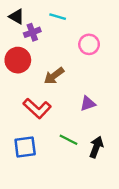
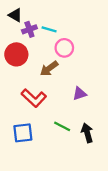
cyan line: (58, 17) -> (49, 29), moved
pink circle: (89, 44) -> (64, 48), moved
black arrow: (96, 147) -> (87, 133), turned -36

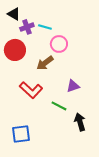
green line: (62, 126) -> (59, 106), moved
blue square: (23, 133) -> (21, 134), moved

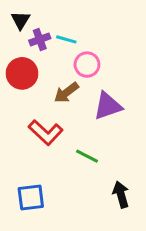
black triangle: (14, 14) -> (21, 20), turned 32
purple triangle: (73, 86) -> (108, 106), moved, size x1.5
black arrow: (80, 122) -> (121, 194), moved

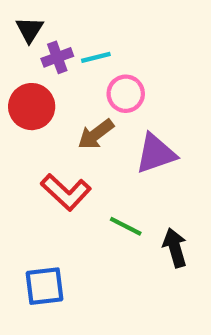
cyan line: (66, 39) -> (96, 57), turned -30
black arrow: (121, 194) -> (175, 248), moved

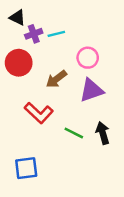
black triangle: (30, 30) -> (17, 18), turned -36
pink circle: (126, 94) -> (88, 58), moved
black arrow: (175, 248) -> (103, 133), moved

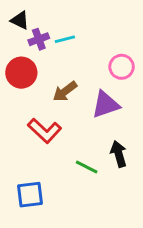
pink circle: (88, 58) -> (122, 67), moved
green line: (74, 133) -> (87, 167), moved

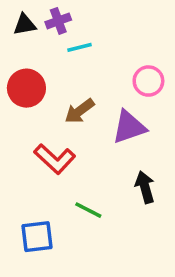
black triangle: (20, 20) -> (25, 24), turned -36
purple cross: (39, 39) -> (58, 21), moved
green line: (87, 167) -> (88, 210), moved

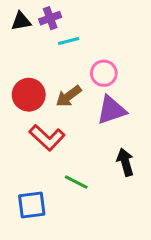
pink circle: (148, 81) -> (104, 73), moved
red circle: (26, 88) -> (29, 95), moved

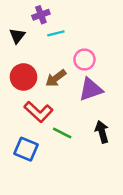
black triangle: (21, 21) -> (17, 36), moved, turned -42
green line: (76, 182) -> (62, 133), moved
blue square: (32, 205) -> (26, 149), moved, turned 30

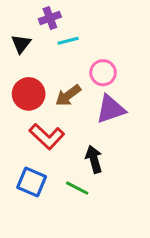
black arrow: (102, 132) -> (94, 159), moved
green line: (62, 133) -> (77, 188), moved

